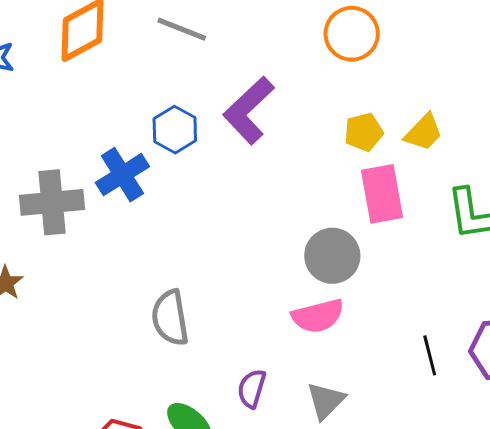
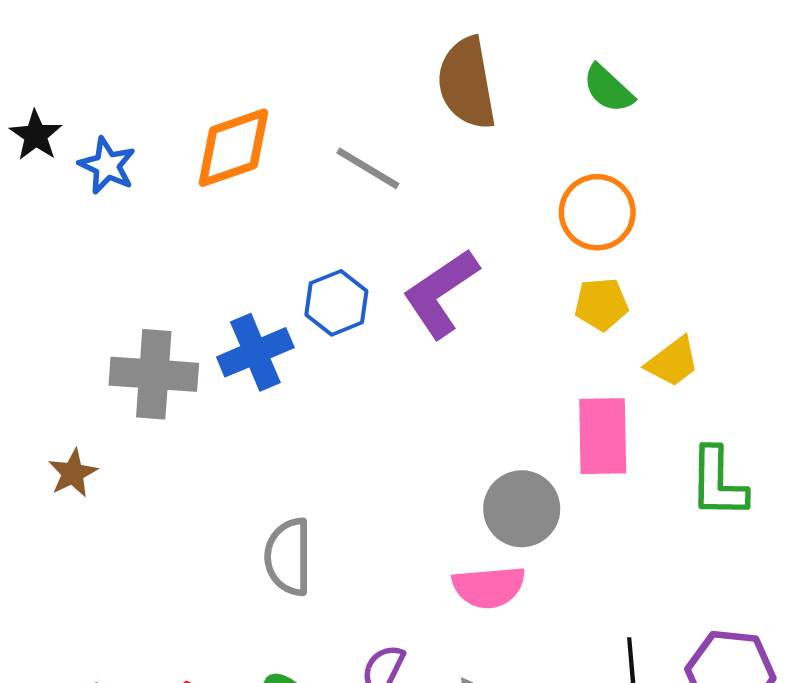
yellow pentagon: (364, 132) -> (601, 304), moved

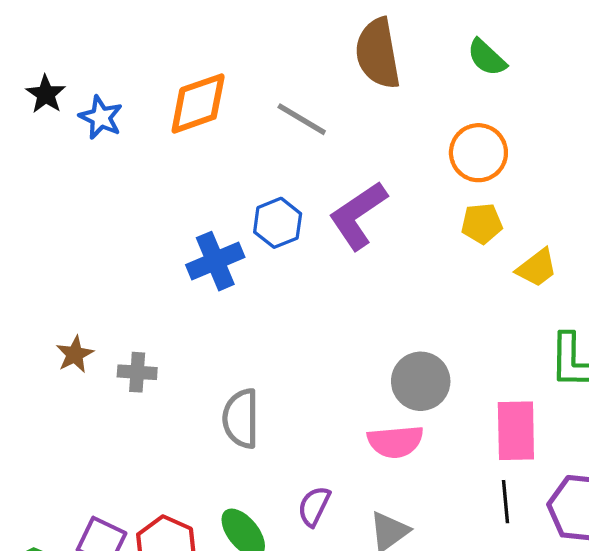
gray cross: (154, 374) -> (137, 372), moved, size x0.6
pink rectangle: (603, 436) -> (516, 431), moved

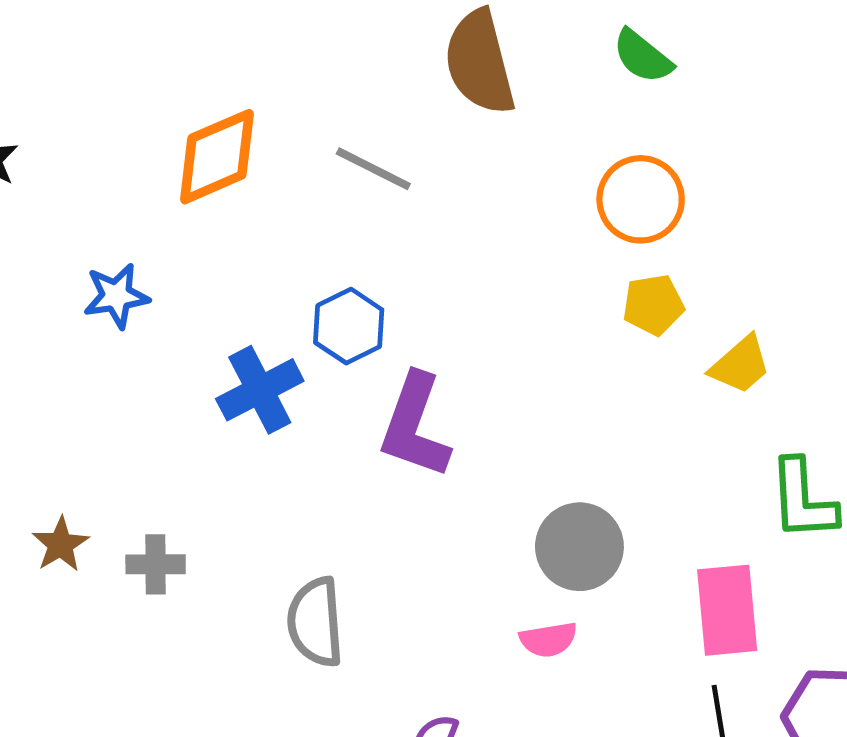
blue star: (101, 117) -> (116, 296), moved, turned -30
purple L-shape: (358, 215) -> (415, 426), moved, turned -32
pink semicircle: (395, 442) -> (548, 639), size x0.7

